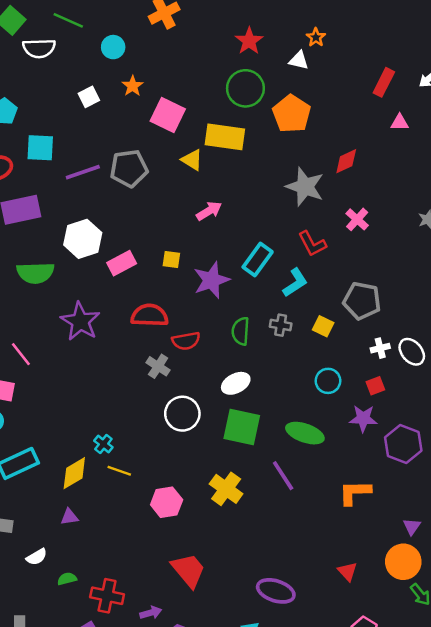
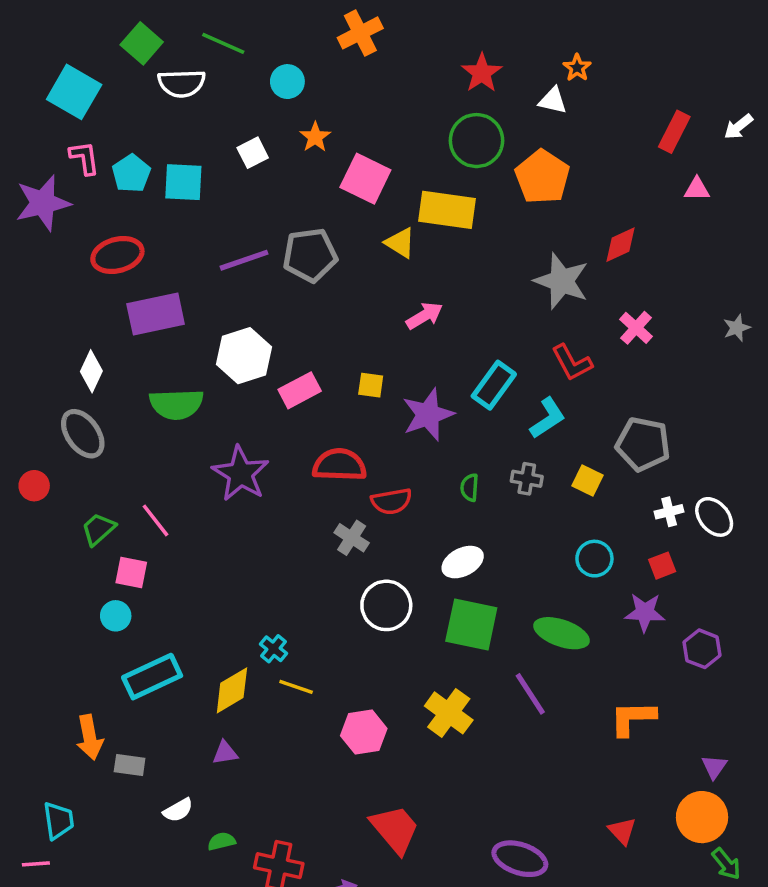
cyan square: (40, 148) -> (183, 182), moved
green semicircle: (241, 331) -> (470, 487), size x0.7
purple hexagon: (403, 444) -> (702, 649), size x0.7

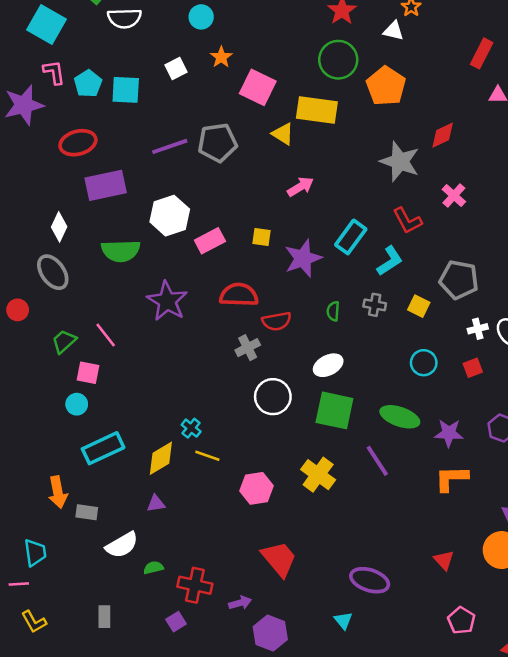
gray cross: (352, 538) -> (248, 348), turned 30
purple star: (645, 612) -> (449, 433), moved
white semicircle: (178, 810) -> (122, 545), size x1.5

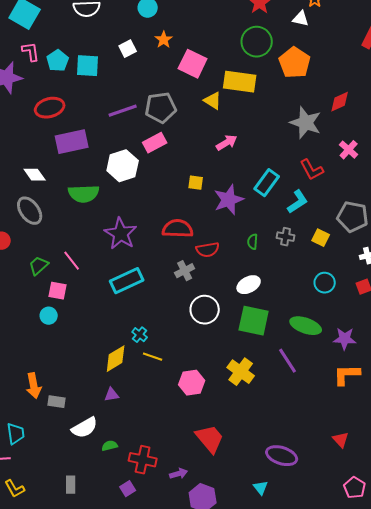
white diamond: (59, 227) -> (35, 175), turned -60
pink rectangle: (210, 241) -> (155, 143), moved
cyan rectangle: (103, 448) -> (127, 281), moved

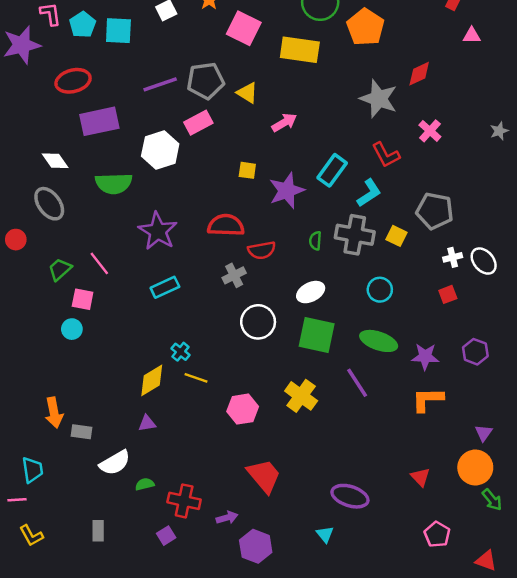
yellow triangle: (213, 101) -> (247, 93), moved
gray cross: (286, 237) -> (355, 235), size x1.8
cyan rectangle: (127, 281) -> (165, 287), size x0.7
cyan circle: (325, 283) -> (380, 290), moved

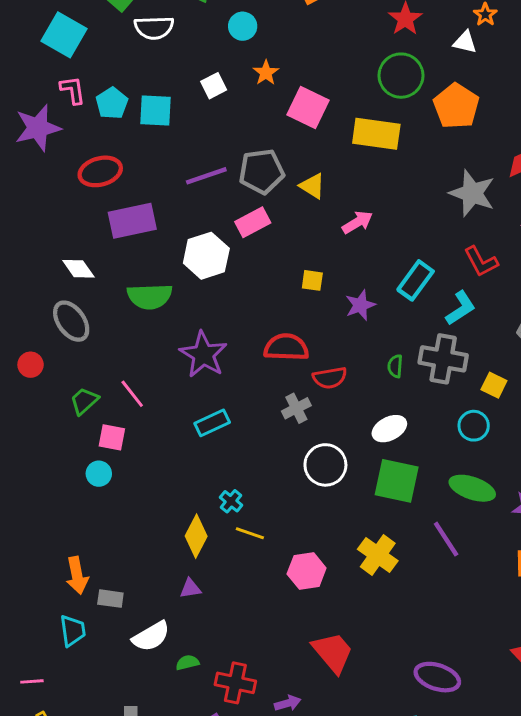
purple star: (287, 191) -> (360, 305), size x0.7
yellow square: (397, 236) -> (494, 385), moved
yellow diamond: (152, 380) -> (196, 536), turned -32
cyan trapezoid: (32, 470) -> (73, 631), moved

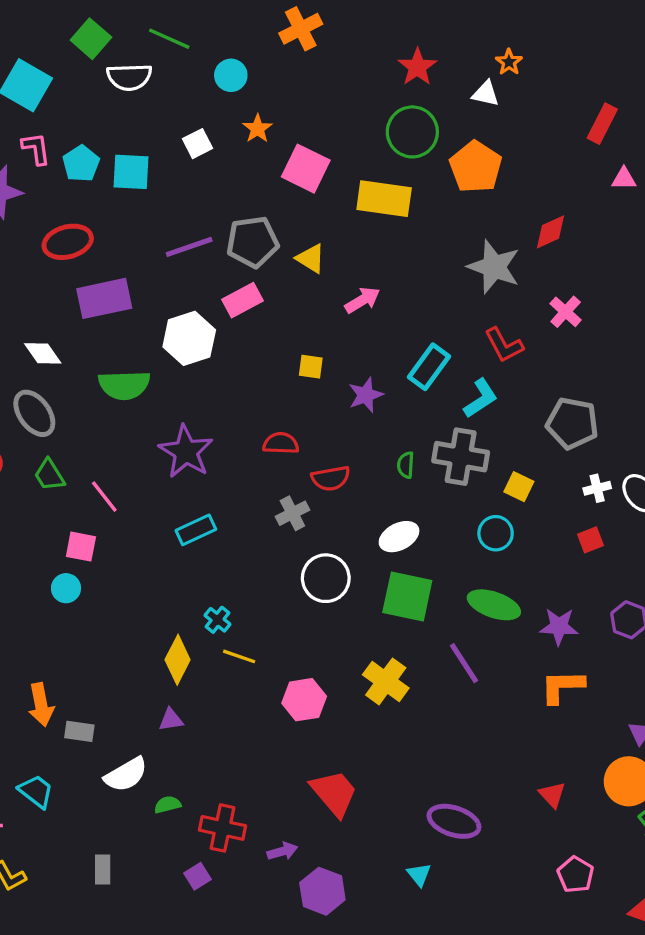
red semicircle: (286, 347) -> (281, 443), size x0.7
green trapezoid: (84, 401) -> (49, 475), moved, turned -80
cyan trapezoid: (73, 631) -> (36, 791), moved, turned -44

